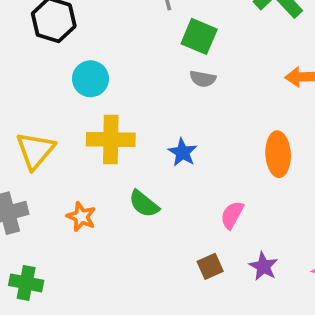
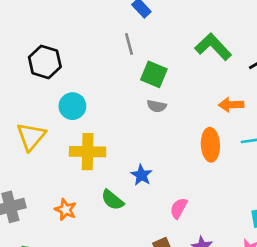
yellow triangle: (35, 151) -> (31, 136), moved
blue star: (182, 152) -> (141, 175), moved
orange ellipse: (278, 154) -> (210, 145), moved

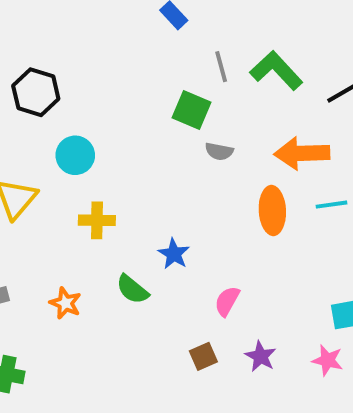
gray line: (129, 44) -> (221, 67), moved
orange arrow: (231, 105) -> (302, 153), size x1.5
gray semicircle: (157, 106) -> (219, 151), moved
yellow cross: (88, 152) -> (97, 220), size x0.7

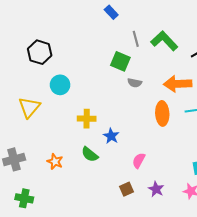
yellow cross: (97, 220) -> (87, 119), moved

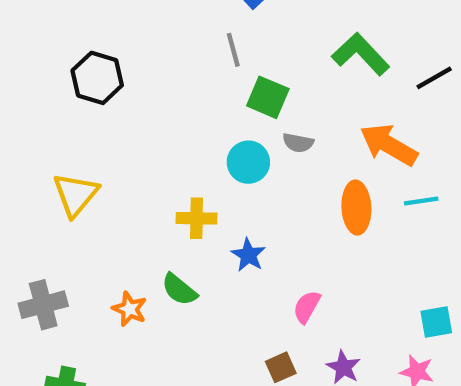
gray line: (136, 39) -> (233, 50), moved
orange arrow: (178, 84) -> (389, 145), turned 32
cyan circle: (60, 85) -> (248, 162), moved
green semicircle: (90, 154) -> (179, 290), moved

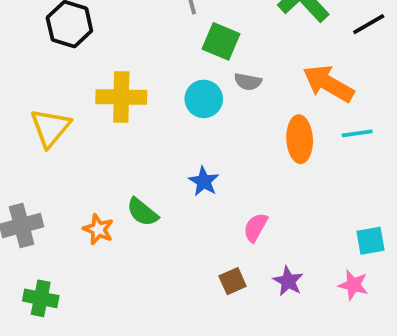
yellow cross: (197, 218) -> (121, 97), moved, size x1.4

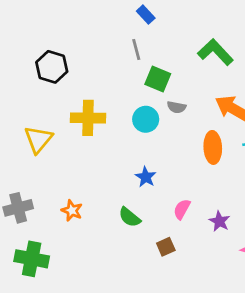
green semicircle: (142, 212) -> (130, 217), moved
purple star: (288, 281) -> (219, 221), moved
green cross: (41, 298) -> (32, 259), size x1.4

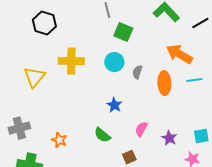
gray semicircle: (177, 107) -> (137, 72), moved, turned 96
orange star: (72, 211) -> (59, 140), moved

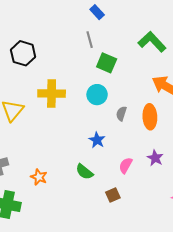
gray semicircle: (137, 72) -> (121, 114), moved
purple star: (169, 138) -> (155, 158), moved

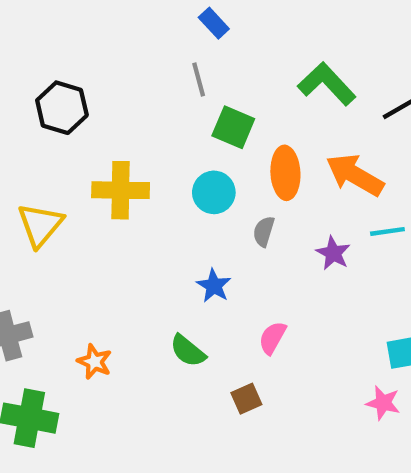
orange ellipse: (150, 117) -> (285, 173), moved
purple star: (155, 158) -> (333, 253), moved

